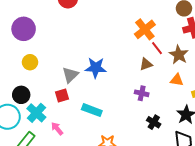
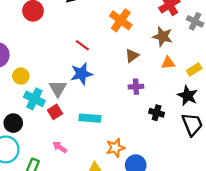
red line: (157, 48) -> (82, 45), moved
yellow circle: (30, 62) -> (21, 76), moved
cyan cross: (36, 113) -> (34, 99), moved

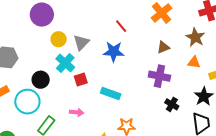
purple cross: (136, 87) -> (159, 76), size x1.5
gray triangle: (58, 89) -> (81, 42), moved
pink arrow: (60, 147) -> (77, 112), turned 136

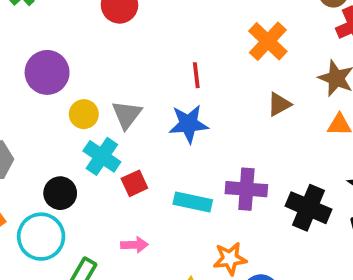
red line: (121, 26) -> (196, 75), turned 40
purple cross: (159, 76) -> (246, 189), moved
black cross: (172, 104) -> (308, 208), size x1.6

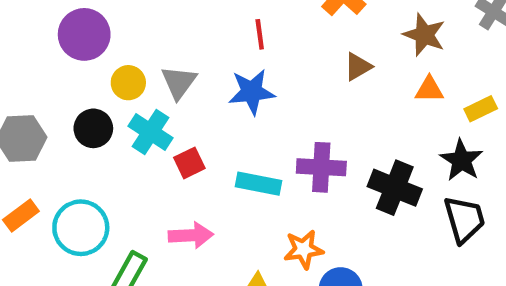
black circle: (60, 193) -> (93, 128), moved
pink arrow: (134, 245) -> (191, 235), size x1.4

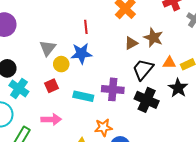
brown star: (424, 35) -> (153, 38), moved
yellow circle: (128, 83) -> (61, 64), moved
orange triangle: (429, 89) -> (169, 63), moved
cyan cross: (151, 132) -> (19, 89), moved
black trapezoid: (464, 219) -> (143, 69), moved, turned -125

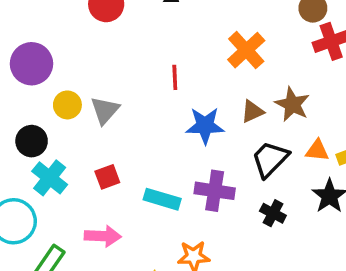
blue star: (81, 53) -> (205, 126), moved
yellow circle: (61, 64) -> (67, 105), moved
black cross: (147, 100) -> (273, 213), size x0.6

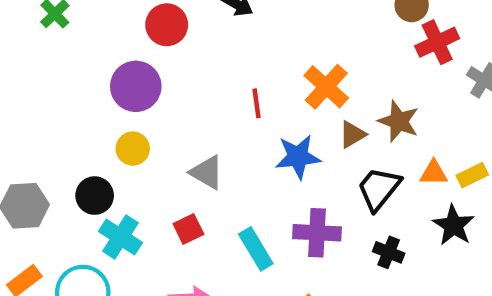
orange cross: (246, 50) -> (326, 87), moved
purple circle: (31, 64) -> (136, 86), moved
gray triangle: (105, 110) -> (207, 172), moved, turned -36
cyan rectangle: (162, 199) -> (256, 249), turned 48

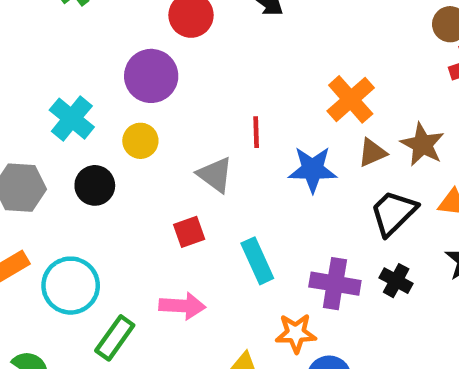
red line: (257, 103) -> (256, 132), moved
purple cross: (317, 233) -> (335, 284), moved
cyan cross: (120, 237) -> (72, 119), moved

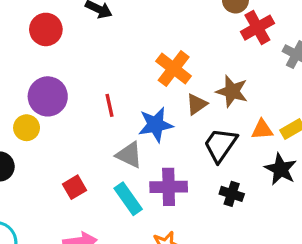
purple circle: (151, 76) -> (48, 96), moved
gray triangle: (215, 175) -> (129, 155), moved
purple cross: (335, 284) -> (169, 187), moved

